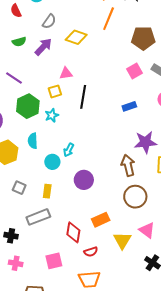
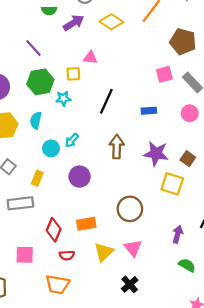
black line: (83, 97) -> (106, 101), moved
brown arrow: (128, 165) -> (117, 147), moved

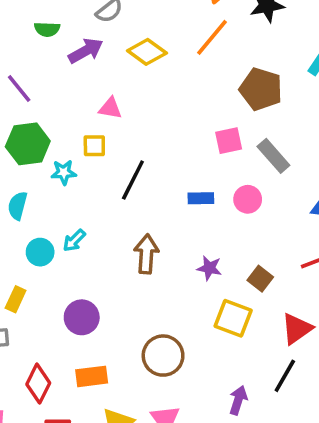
yellow square: (73, 74) -> (94, 146), moved
pink circle: (190, 113) -> (248, 199), moved
purple star: (156, 154) -> (209, 268), size x0.6
purple circle: (80, 177) -> (82, 317), moved

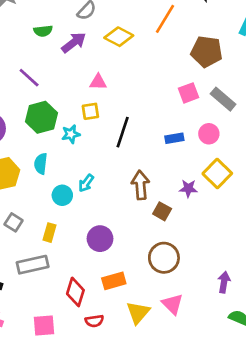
brown square: (260, 279) -> (162, 211), moved
yellow square: (233, 318) -> (217, 173), moved, turned 32

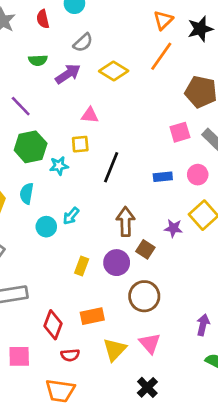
yellow rectangle: (49, 233) -> (82, 266), moved
purple circle: (100, 239) -> (117, 263), moved

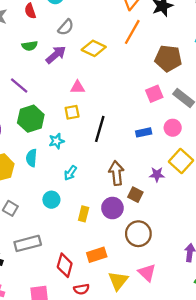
cyan star: (59, 166) -> (57, 141), moved
cyan circle: (46, 227) -> (51, 200), moved

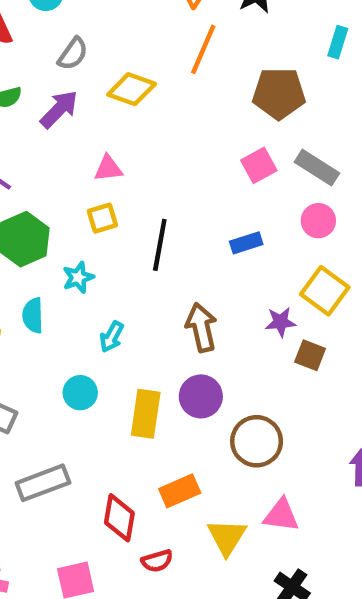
pink circle: (173, 128) -> (318, 221), moved
brown square: (135, 195) -> (310, 355), moved
yellow rectangle: (84, 214) -> (146, 414), size x1.5
pink triangle: (147, 273) -> (281, 515), turned -30

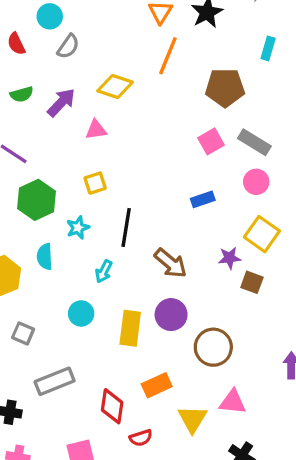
gray semicircle: (73, 54) -> (68, 46), moved
pink triangle: (108, 168) -> (96, 130), moved
black line: (160, 245) -> (126, 228), moved
brown arrow: (201, 327) -> (170, 263), turned 144

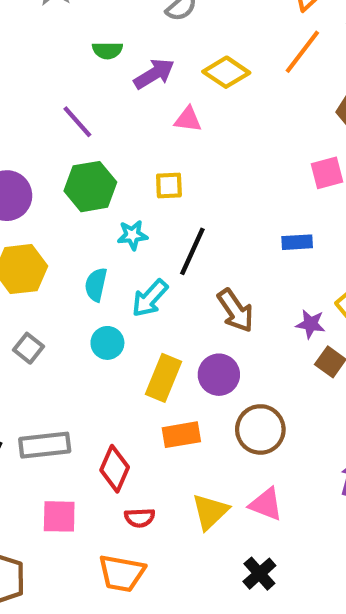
cyan semicircle: (45, 257) -> (96, 285), moved
cyan arrow: (104, 271) -> (150, 298), size x1.4
gray rectangle: (55, 381) -> (45, 445), moved
orange rectangle: (157, 385) -> (181, 435), moved

